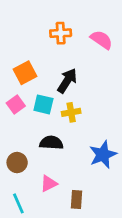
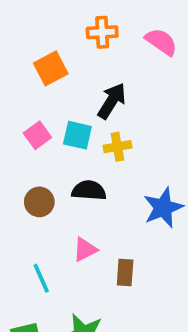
orange square: (25, 73) -> (51, 68), moved
brown circle: (17, 163) -> (39, 202), moved

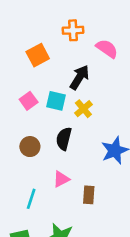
pink semicircle: (161, 42) -> (107, 49), moved
yellow cross: (117, 147) -> (83, 109), turned -30
black semicircle: (89, 190) -> (64, 139), turned -80
cyan line: (41, 278) -> (31, 199), turned 42

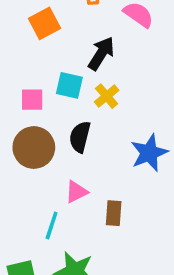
pink square: (29, 101) -> (32, 100), moved, turned 36
brown circle: (30, 147) -> (34, 148), size x1.5
cyan line: (31, 199) -> (52, 226), moved

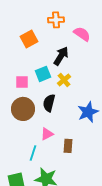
cyan square: (69, 85) -> (43, 74), turned -35

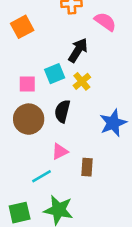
orange square: (29, 39) -> (22, 27), moved
cyan line: (33, 153) -> (42, 176), turned 42

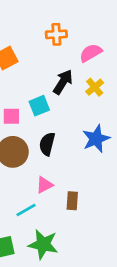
pink semicircle: (105, 22) -> (91, 53), turned -65
yellow cross: (82, 81) -> (95, 87), moved
blue star: (113, 123) -> (96, 139), moved

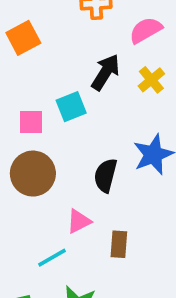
black semicircle: (47, 144) -> (106, 175), moved

